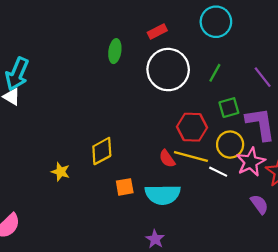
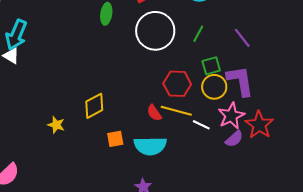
yellow circle: (230, 145) -> (214, 87), moved
purple semicircle: (259, 204) -> (234, 139), moved, turned 84

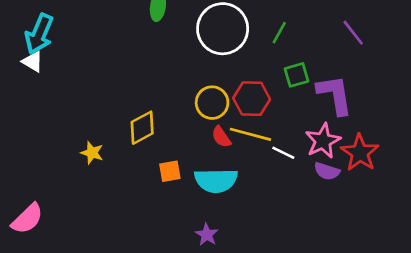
purple line: (242, 38) -> (353, 33), moved
yellow circle: (214, 87) -> (212, 103), moved
purple semicircle: (234, 139) -> (327, 171), turned 60

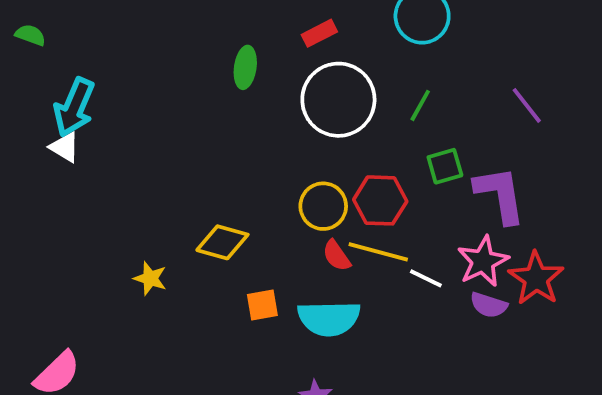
yellow diamond: (142, 128) -> (222, 242), turned 44

